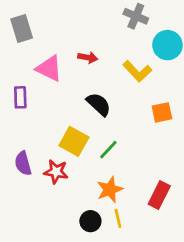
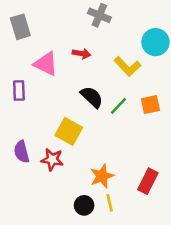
gray cross: (136, 16) -> (99, 15), moved
green line: (108, 150) -> (119, 106), moved

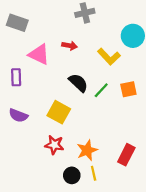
gray cross: (99, 15) -> (85, 13), turned -36
gray rectangle: (20, 27) -> (17, 23), turned -54
purple semicircle: (22, 152) -> (18, 115), moved, turned -54
red star: (52, 159) -> (54, 145), moved

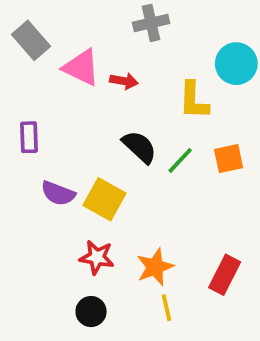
gray rectangle: (17, 23) -> (31, 40), turned 30
pink triangle: (39, 54) -> (81, 67), moved
yellow L-shape: (109, 57) -> (194, 100), turned 45
purple semicircle: (18, 115) -> (58, 193), moved
black circle: (72, 175) -> (91, 312), moved

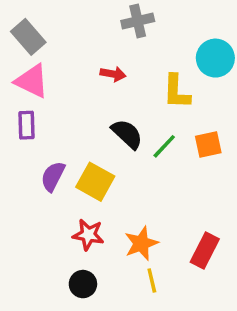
pink triangle: (81, 67) -> (32, 81), moved
purple semicircle: (58, 193) -> (53, 176), turned 96

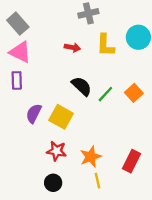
yellow L-shape: (177, 92) -> (105, 45), moved
orange square: (208, 145) -> (134, 93), turned -30

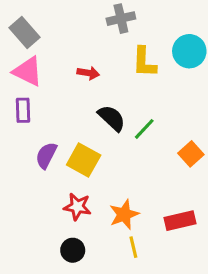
red arrow: (72, 47) -> (88, 73), moved
orange square: (134, 93) -> (191, 154), moved
red rectangle: (132, 161) -> (180, 221), turned 50

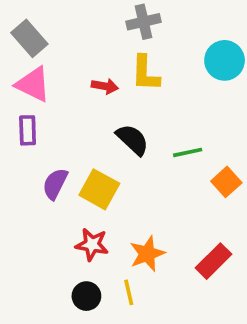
yellow L-shape: (144, 62) -> (145, 73), moved
green line: (144, 129) -> (188, 152), moved, turned 35
red rectangle: (180, 221) -> (213, 261), turned -32
yellow line: (133, 247) -> (129, 292), moved

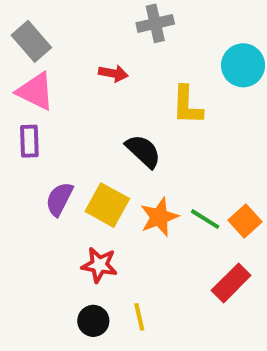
yellow L-shape: (145, 73) -> (187, 105), moved
red arrow: (105, 86) -> (113, 73), moved
green line: (188, 152) -> (205, 219), moved, turned 44
orange square: (226, 182) -> (245, 221), moved
orange star: (147, 254) -> (159, 217), moved

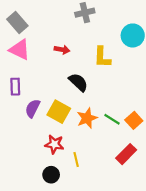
red arrow: (113, 73) -> (62, 50), moved
purple rectangle: (29, 141) -> (15, 87), moved
yellow line: (139, 317) -> (76, 159), moved

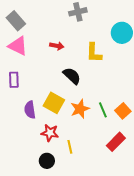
purple semicircle: (33, 108) -> (30, 110), moved, turned -36
green line: (112, 119) -> (103, 110), turned 35

